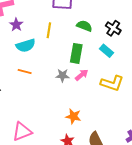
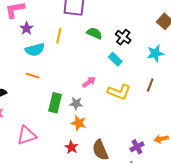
green rectangle: (76, 53) -> (55, 103), moved
gray star: (62, 75) -> (76, 104), moved

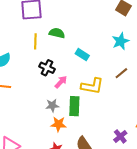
yellow line: (59, 36) -> (35, 41), moved
black cross: (123, 37) -> (47, 68), moved
brown line: (150, 85) -> (121, 73), turned 40
green rectangle: (55, 103) -> (74, 106), moved

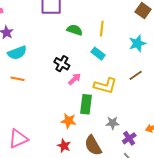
yellow line: (35, 41) -> (102, 29), moved
gray star: (52, 105) -> (113, 123), moved

